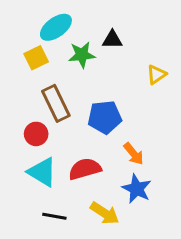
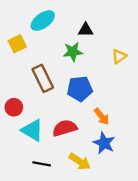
green star: (82, 55) -> (73, 52), moved
yellow square: (36, 58) -> (17, 44), moved
red circle: (36, 134) -> (14, 107), moved

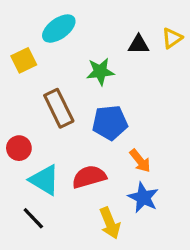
black triangle: (86, 30) -> (139, 44), moved
yellow triangle: (119, 56) -> (172, 38), moved
yellow arrow: (80, 162) -> (110, 223), turned 35
black line: (42, 164) -> (33, 218), moved, turned 36

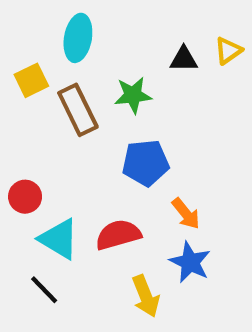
cyan ellipse: (59, 29) -> (78, 38), turned -44
brown rectangle: (59, 108) -> (78, 110), moved

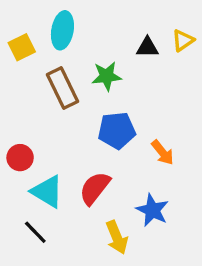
yellow square: (31, 80) -> (22, 47), moved
orange arrow: (186, 214) -> (163, 152), moved
red semicircle: (118, 235) -> (95, 188), turned -36

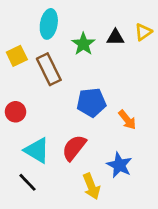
yellow square: (22, 47) -> (17, 56), moved
green star: (107, 76) -> (83, 44), moved, turned -30
red circle: (20, 158) -> (16, 112), moved

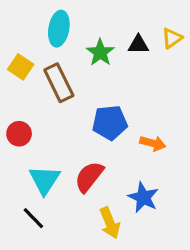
yellow square: (17, 56) -> (21, 67), turned -30
orange arrow: (127, 120) -> (153, 143), turned -36
cyan triangle: (37, 150) -> (45, 180), turned 32

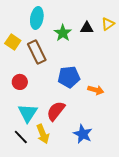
red circle: (19, 134) -> (20, 82), moved
blue star: (143, 197) -> (83, 134), moved
yellow arrow: (110, 223) -> (43, 134), moved

